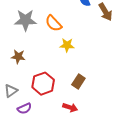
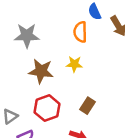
orange semicircle: (53, 23) -> (80, 32), moved, turned 42
brown star: (18, 57) -> (41, 71), moved, size x1.5

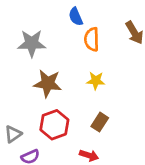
blue semicircle: (95, 12) -> (76, 17), moved
yellow star: (74, 64) -> (96, 81), moved

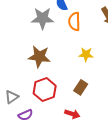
gray star: (32, 43) -> (42, 18), moved
yellow star: (96, 81) -> (86, 54), moved

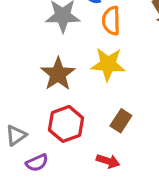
yellow star: (86, 54) -> (108, 64), moved, size x1.5
brown star: (39, 57) -> (58, 74), turned 30

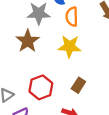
brown star: (58, 74) -> (28, 41), moved

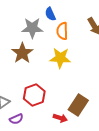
brown rectangle: (78, 85) -> (78, 105), moved, size x1.5

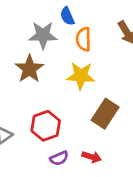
brown rectangle: (78, 105) -> (105, 114), moved
red arrow: (60, 118) -> (92, 157), moved
purple semicircle: (16, 119) -> (59, 158), moved

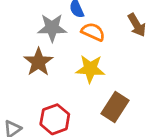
orange semicircle: (84, 39) -> (93, 32), turned 115

